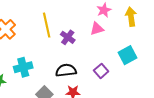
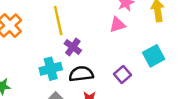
purple cross: (68, 37) -> (73, 47), moved
cyan cross: (23, 67) -> (51, 69), moved

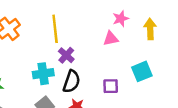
black semicircle: (81, 74) -> (72, 82), turned 110
purple square: (122, 74) -> (111, 86), turned 35

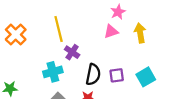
yellow arrow: (150, 29) -> (140, 33), moved
cyan square: (142, 71) -> (146, 77), moved
black semicircle: (72, 82) -> (93, 74), moved

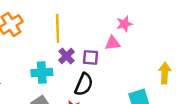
yellow arrow: (140, 33) -> (165, 73), moved
purple square: (117, 75) -> (90, 57), moved

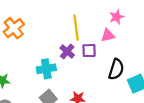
yellow line: (58, 28) -> (76, 27), moved
black semicircle: (84, 84) -> (116, 69), moved

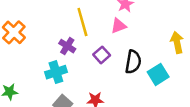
purple cross: (67, 51) -> (67, 46), moved
purple square: (89, 51) -> (102, 55), moved, turned -32

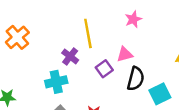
pink triangle: (118, 26) -> (125, 54), moved

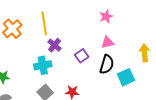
yellow line: (88, 33) -> (44, 23), moved
pink triangle: (125, 54) -> (107, 42), moved

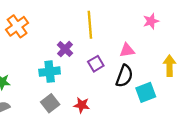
pink star: (106, 16) -> (151, 21), moved
yellow line: (44, 23) -> (90, 25), moved

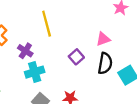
yellow line: (90, 25) -> (47, 24), moved
purple cross: (65, 49) -> (25, 51), moved

